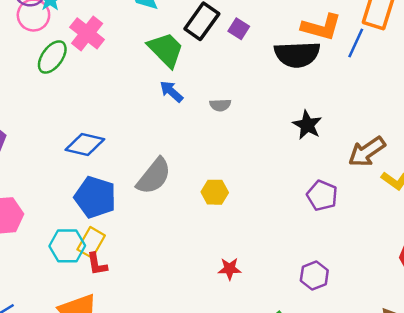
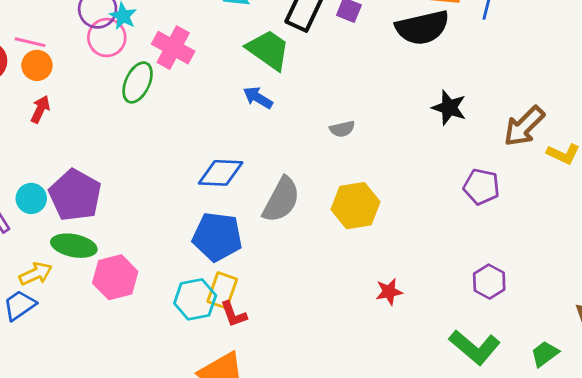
blue arrow: (171, 91) -> (258, 98), moved
gray semicircle: (220, 105) -> (342, 129), moved
blue diamond: (85, 144) -> (221, 173), moved
yellow hexagon: (215, 192) -> (355, 206), size x1.5

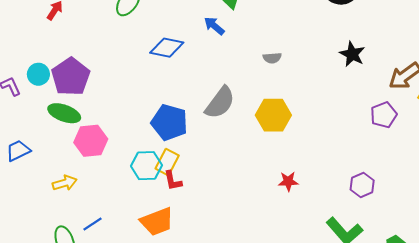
blue diamond: (221, 173) -> (167, 48), moved
purple pentagon: (481, 187) -> (384, 115), moved, turned 30
yellow arrow: (36, 274) -> (65, 183), moved

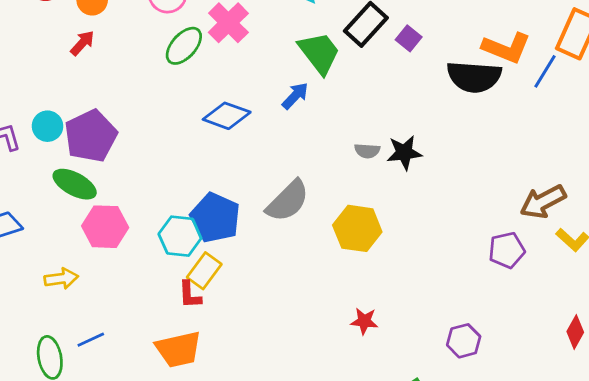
blue arrow: (214, 26) -> (295, 96), turned 85
black star: (352, 54) -> (404, 153), moved, turned 30
cyan hexagon: (146, 166) -> (180, 236), moved
red L-shape: (173, 181) -> (190, 295), moved

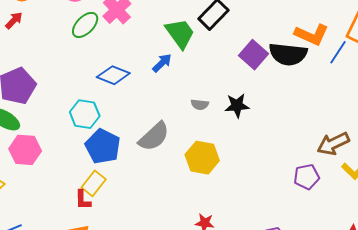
purple square: (409, 38) -> (254, 55), moved, size x1.6
gray semicircle: (367, 151) -> (200, 105), moved
cyan hexagon: (180, 236) -> (85, 114), moved

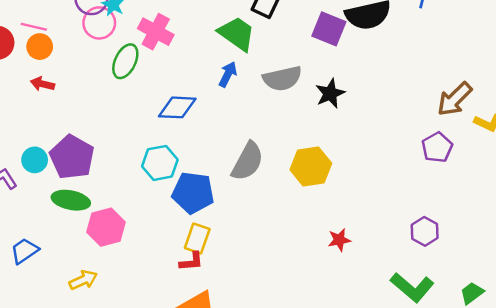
red arrow: (14, 20) -> (42, 84), turned -102
gray semicircle: (200, 105) -> (282, 78), moved, size x1.8
red L-shape: (83, 200) -> (191, 261), turned -75

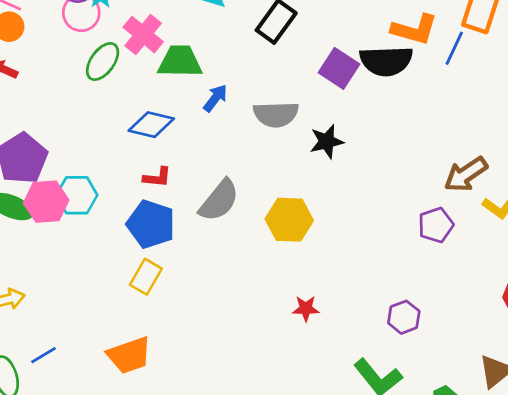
green trapezoid: (237, 34) -> (180, 61), moved, turned -45
cyan hexagon: (160, 163) -> (77, 195), moved
pink hexagon: (106, 227) -> (46, 202), moved
red L-shape: (191, 261) -> (157, 177), moved

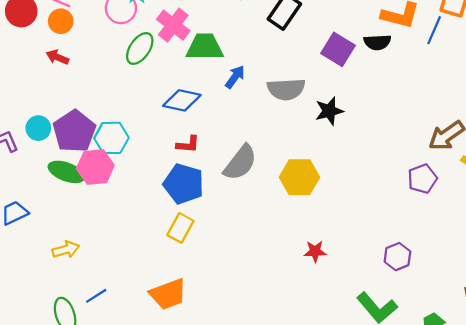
black semicircle: (386, 61) -> (377, 42), size x0.6
cyan hexagon: (77, 195) -> (111, 138), moved

